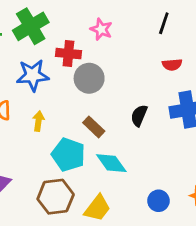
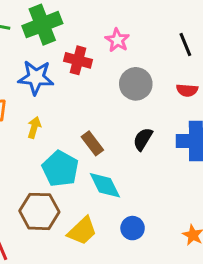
black line: (164, 23) -> (185, 45), turned -50
gray circle: (89, 78) -> (136, 84), moved
blue circle: (158, 201) -> (133, 228), moved

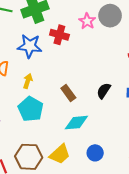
gray circle: (136, 84) -> (110, 16), moved
cyan pentagon: (60, 169) -> (31, 109), moved
cyan diamond: (105, 185) -> (76, 123), turned -70
brown hexagon: (39, 211) -> (29, 157), moved

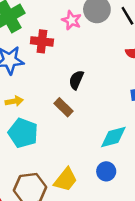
yellow arrow: (28, 81) -> (14, 101), turned 72
black semicircle: (104, 91) -> (76, 80), moved
cyan diamond: (76, 123) -> (113, 137), moved

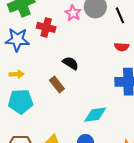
black semicircle: (76, 80) -> (71, 63), turned 91
cyan pentagon: (23, 133) -> (21, 102), turned -30

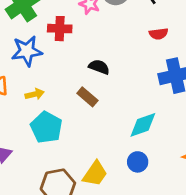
cyan pentagon: (21, 102) -> (46, 127), turned -30

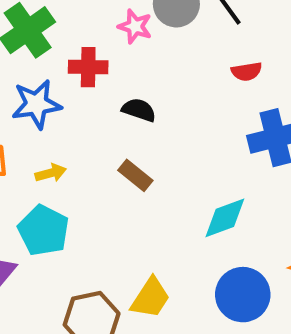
black semicircle: (99, 67) -> (139, 110), moved
cyan pentagon: (46, 127) -> (44, 230), moved
blue circle: (138, 162) -> (243, 295), moved, size x1.6

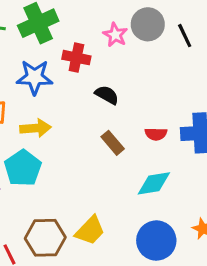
red semicircle: (247, 72) -> (156, 134), moved
yellow arrow: (51, 173) -> (36, 128), size x1.4
brown rectangle: (135, 175) -> (113, 143), moved

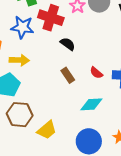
red cross: (76, 58) -> (51, 18), size x1.4
red semicircle: (156, 134) -> (96, 73), turned 32
brown hexagon: (45, 238) -> (20, 115), moved

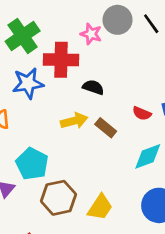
yellow arrow: (19, 60) -> (74, 121), moved

